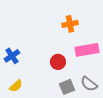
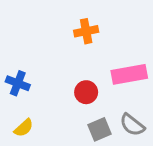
orange cross: (70, 24) -> (86, 31), moved
blue cross: (12, 56) -> (18, 83), turned -35

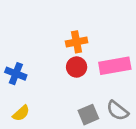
orange cross: (86, 31) -> (77, 42), moved
red circle: (86, 92) -> (77, 67), moved

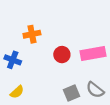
orange cross: (77, 42) -> (32, 34), moved

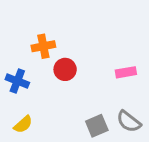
pink rectangle: (93, 53) -> (126, 72), size x0.6
red circle: (62, 55) -> (65, 69), moved

